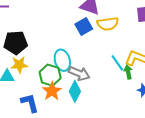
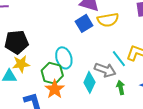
green arrow: (128, 72) -> (121, 88), moved
gray arrow: (79, 73) -> (105, 70), moved
cyan diamond: (75, 91) -> (89, 82), moved

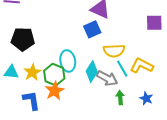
yellow semicircle: (108, 20) -> (114, 51), moved
yellow star: (21, 64) -> (32, 72), moved, turned -30
cyan diamond: (89, 82) -> (92, 72), moved

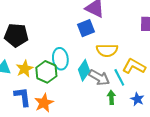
cyan line: (122, 69) -> (119, 77), moved
orange star: (55, 91) -> (44, 103), moved

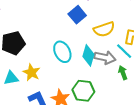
green hexagon: (46, 72) -> (83, 91), moved

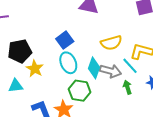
blue square: (77, 15) -> (65, 40), moved
yellow star: (31, 72) -> (35, 69), moved
green hexagon: (83, 91) -> (80, 91), moved

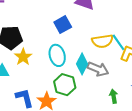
blue square: (65, 40) -> (63, 25), moved
cyan line: (130, 66) -> (118, 42), moved
green arrow: (127, 87) -> (114, 96), moved

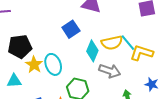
cyan ellipse: (57, 55) -> (53, 64), moved
cyan diamond: (82, 64) -> (92, 51), moved

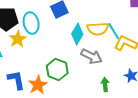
cyan ellipse: (53, 64) -> (31, 23), moved

